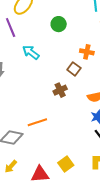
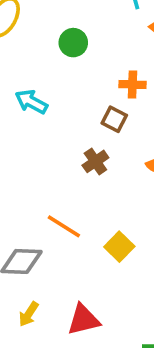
orange line: (37, 122) -> (64, 226), turned 60
yellow square: (66, 164) -> (119, 247), moved

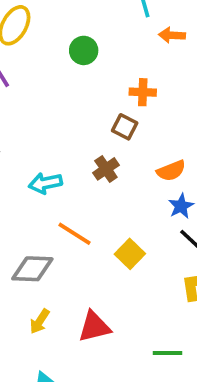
cyan arrow: (31, 102) -> (45, 183), moved, turned -40

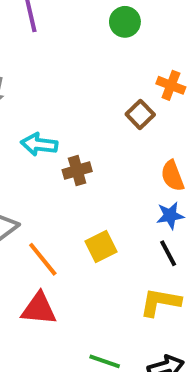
brown cross: (106, 169) -> (77, 171), moved
orange semicircle: (171, 171) -> (172, 176), turned 72
orange line: (75, 234) -> (43, 259), moved

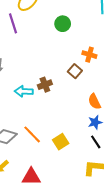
brown cross: (77, 171) -> (45, 85), moved
orange line: (43, 259) -> (32, 134), moved

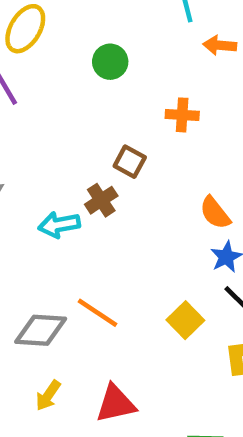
brown square: (75, 71) -> (130, 162), moved
yellow square: (61, 142) -> (185, 320), moved

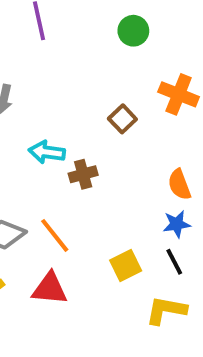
orange cross: (182, 115) -> (179, 94), size x1.4
brown cross: (101, 200) -> (83, 174), moved
red triangle: (116, 404) -> (50, 289), moved

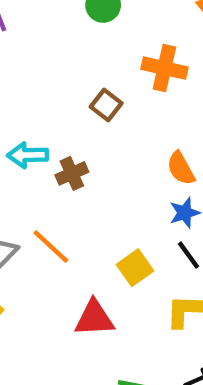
red triangle: (50, 289) -> (94, 318), moved

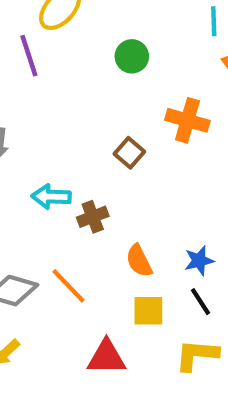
orange semicircle: (181, 168) -> (139, 261), moved
yellow square: (135, 268) -> (148, 311), turned 32

